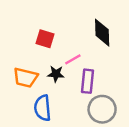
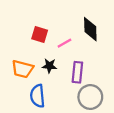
pink line: (73, 59) -> (64, 43), moved

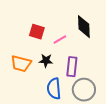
blue semicircle: (38, 96) -> (54, 89), moved

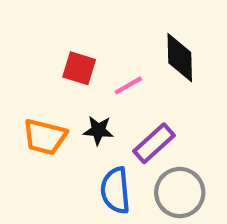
purple rectangle: (72, 67) -> (154, 143), turned 42

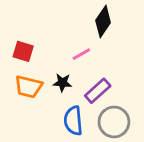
black diamond: (180, 58) -> (103, 22), moved, turned 36
red square: (79, 68) -> (23, 51), moved

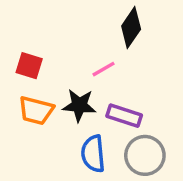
black star: (62, 83) -> (79, 105), size x1.4
purple rectangle: (98, 91) -> (124, 116), turned 60

